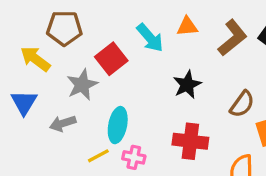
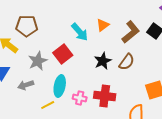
orange triangle: (187, 26) -> (103, 25), turned -32
red square: (111, 59) -> (63, 54), moved
brown semicircle: (242, 104) -> (127, 62), moved
pink cross: (134, 157) -> (80, 98), moved

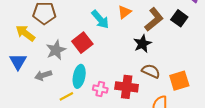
black star: (103, 61) -> (142, 44), moved
brown semicircle: (127, 62) -> (151, 71), moved, turned -102

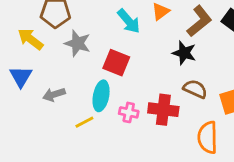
red square: (82, 43) -> (116, 63), moved, turned -30
black star: (142, 44) -> (184, 53), turned -30
gray star: (56, 50) -> (78, 43), moved, turned -30

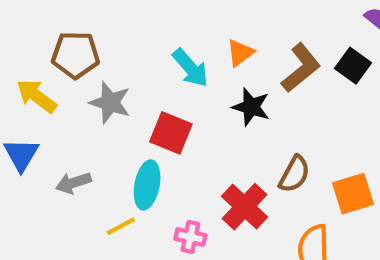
black star: (184, 53) -> (251, 107), moved
brown semicircle: (195, 89) -> (294, 174), turned 95
red cross: (163, 110) -> (245, 207), turned 36
pink cross: (129, 112) -> (190, 237), moved

